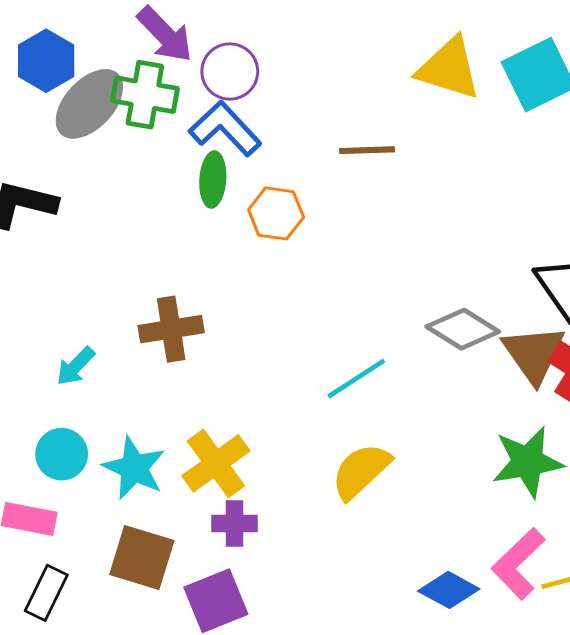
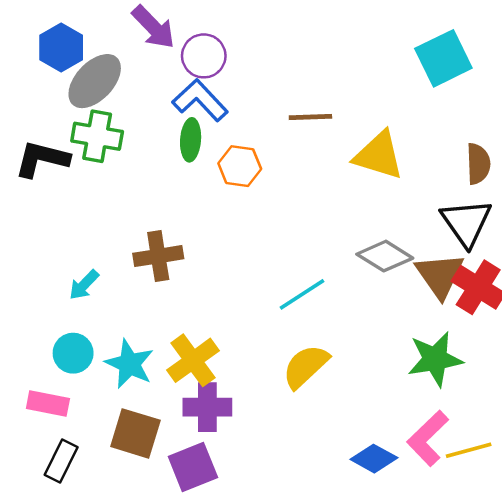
yellow triangle: (449, 68) -> (379, 155), moved
green cross: (145, 95) -> (97, 136), moved
purple cross: (234, 524) -> (207, 407), size x1.4

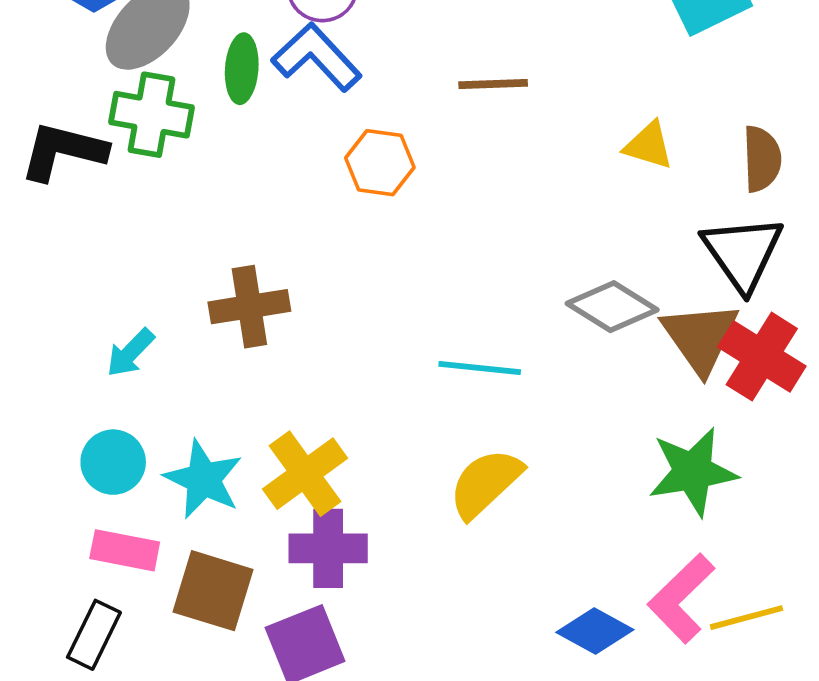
green ellipse: (191, 140) -> (242, 69), moved
yellow triangle: (379, 155) -> (649, 145), moved, size x0.6
cyan line: (302, 294) -> (480, 368), turned 39
pink rectangle: (48, 403) -> (125, 550), moved

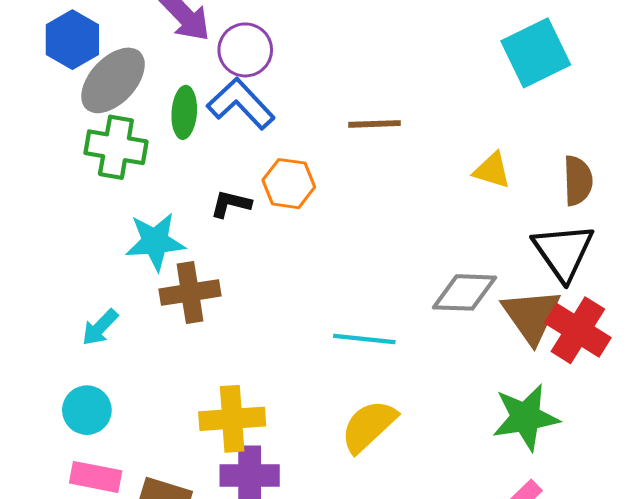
black L-shape: (63, 151) -> (231, 204), moved, size x0.6
gray diamond: (612, 307) -> (465, 292), turned -30
yellow cross: (305, 474) -> (232, 419), turned 32
cyan star: (203, 479) -> (155, 242), moved, turned -30

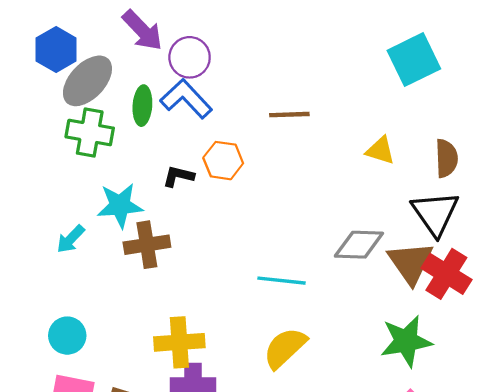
cyan arrow: (100, 327) -> (71, 239), moved

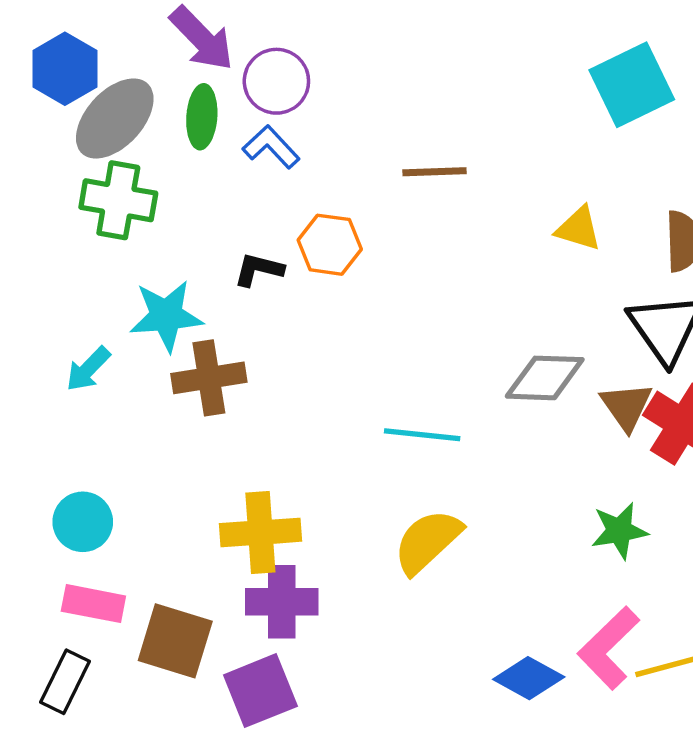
blue L-shape: (186, 99) -> (271, 147), size x0.7
green ellipse: (142, 106) -> (202, 117), moved
brown triangle: (411, 263) -> (626, 406), size x0.7
green star: (406, 341) -> (619, 531), size x0.7

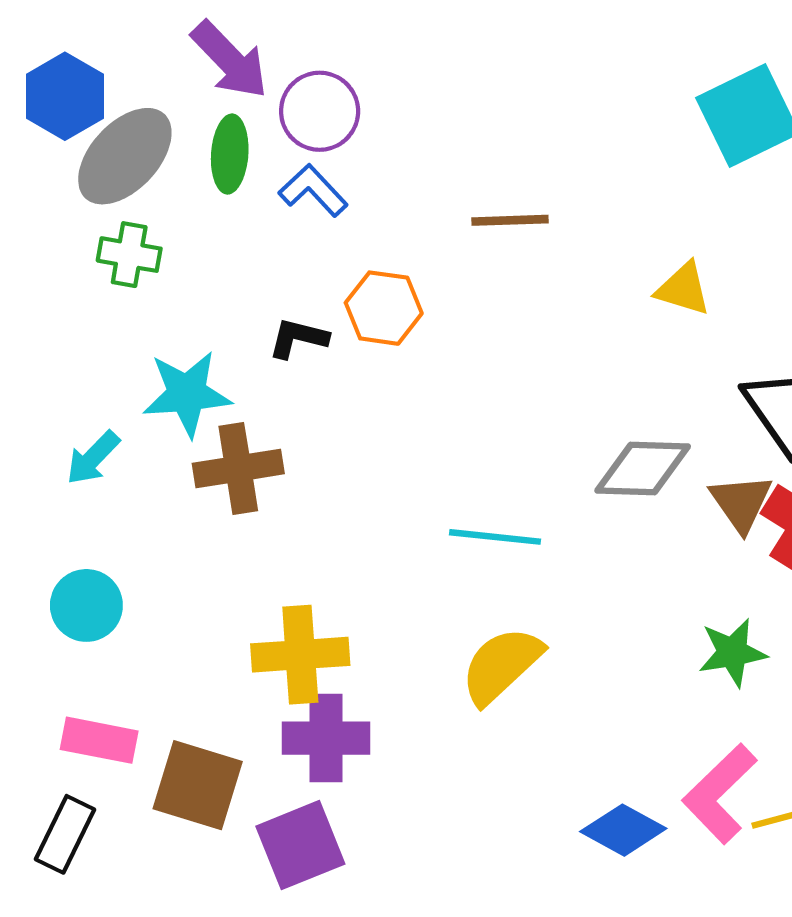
green cross: (118, 200) -> (129, 255), size x0.7
cyan circle: (83, 522) -> (86, 605), moved

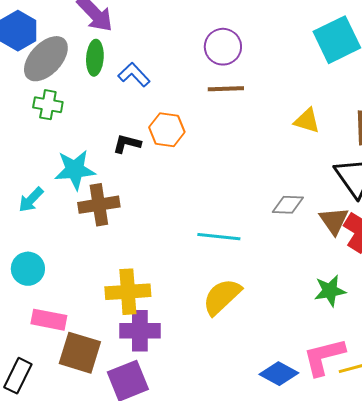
purple circle: (320, 111) -> (223, 47), moved
gray diamond: (643, 469) -> (288, 205), size x0.7
pink rectangle: (99, 740) -> (49, 320), moved
pink L-shape: (720, 794) -> (324, 357), turned 30

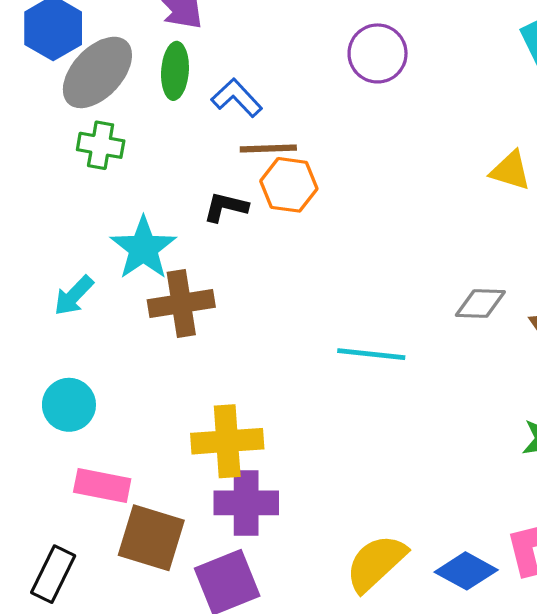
brown line: (226, 89) -> (268, 148), moved
cyan star: (75, 170) -> (143, 248), turned -30
yellow semicircle: (222, 297) -> (376, 563), moved

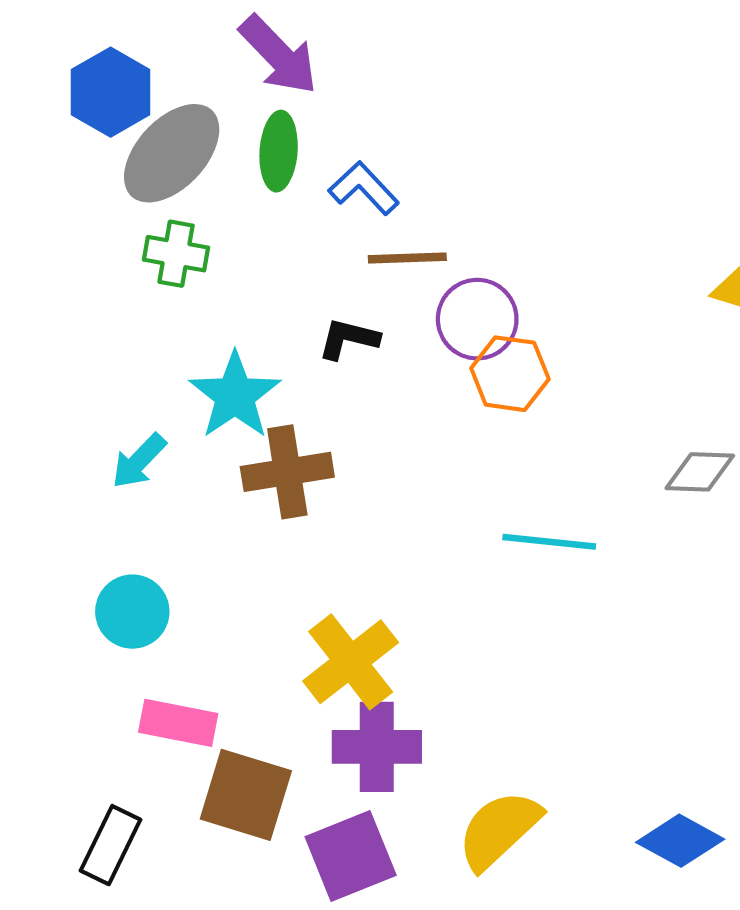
purple circle: (378, 53) -> (477, 319), moved
orange hexagon: (289, 185) -> (510, 374), moved
yellow cross: (227, 441) -> (351, 662), turned -34
yellow semicircle: (376, 563) -> (499, 830), moved

